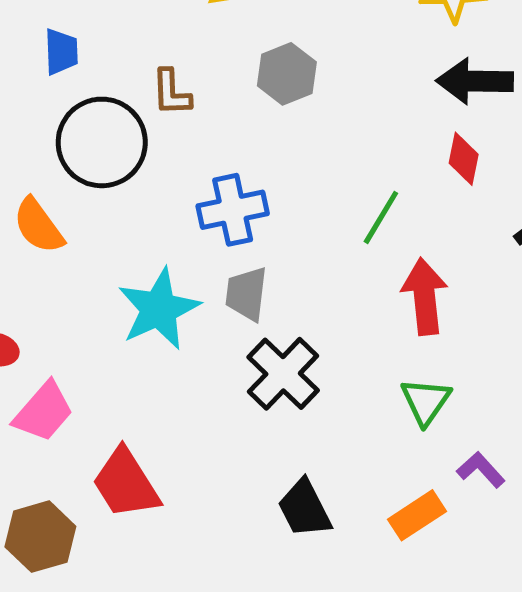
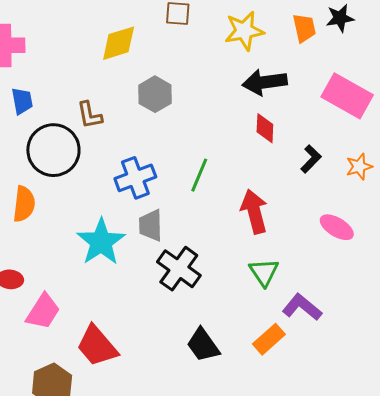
green line: (381, 217) -> (199, 175), moved
orange semicircle: (38, 226) -> (24, 204), turned -129
purple L-shape: (481, 470) -> (302, 307), size x1.4

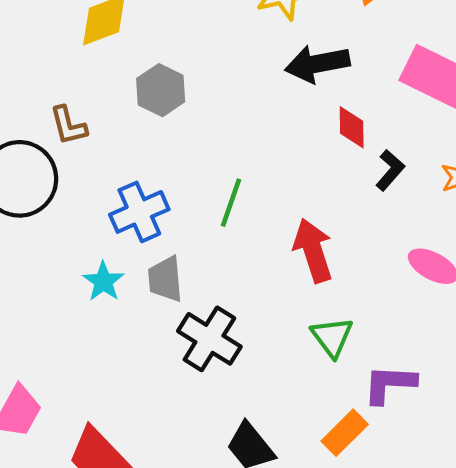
red diamond: (265, 128) -> (352, 127), moved
cyan star: (101, 242) -> (103, 281), moved, size x0.6
purple L-shape: (302, 307) -> (390, 384), turned -33

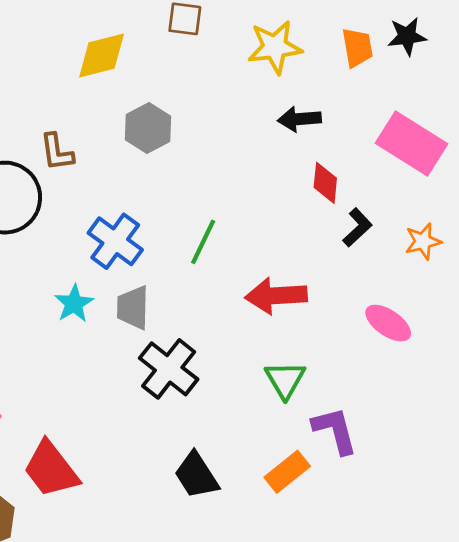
black arrow: (317, 64) -> (299, 119), size x0.7
blue cross: (139, 212) -> (115, 241), turned -36
red arrow: (313, 250) -> (276, 296), turned -82
purple L-shape: (390, 384) -> (335, 430), turned 66

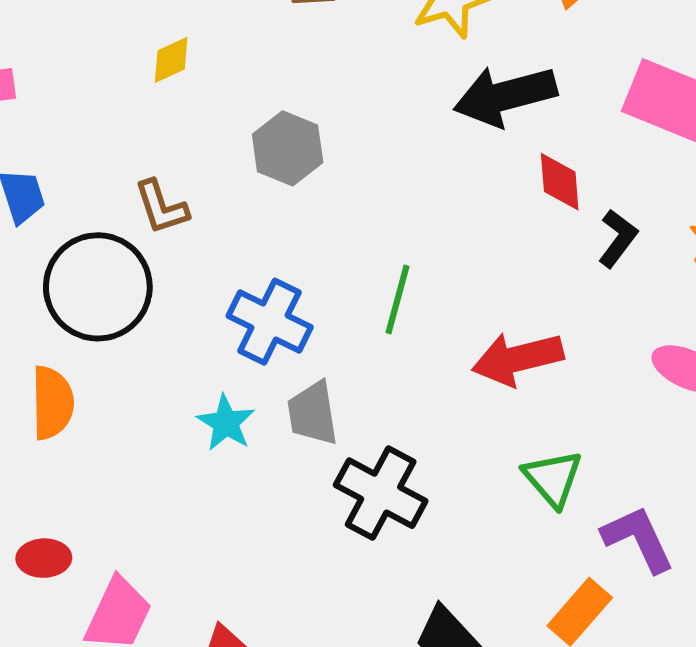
yellow diamond: (102, 55) -> (171, 60), moved, size x0.6
black arrow: (299, 119) -> (505, 96), size x1.6

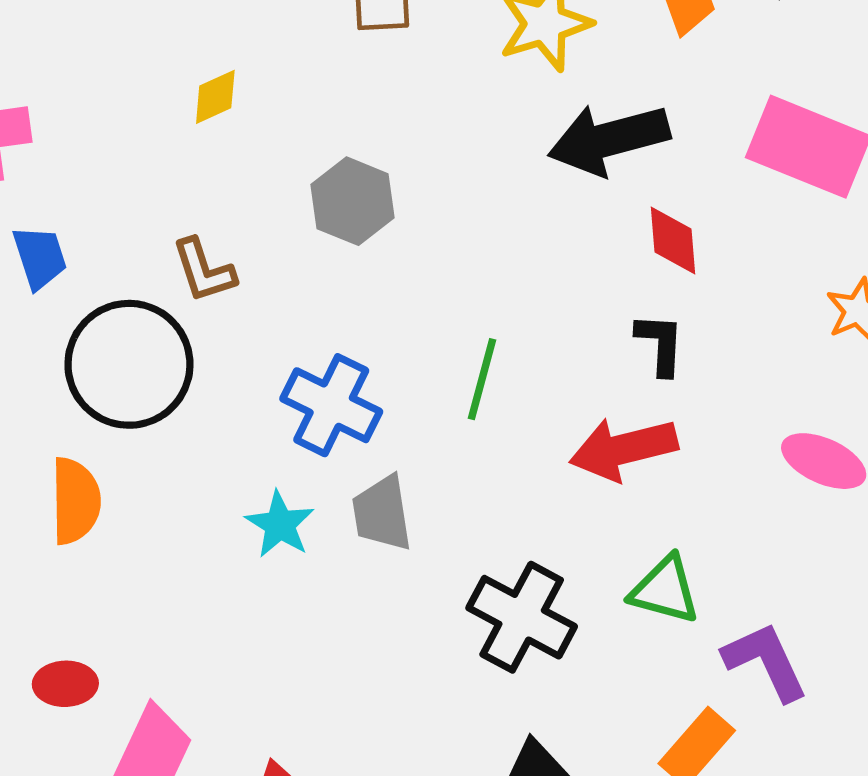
black L-shape: (618, 238) -> (660, 344), moved, turned -34
green triangle: (553, 478) -> (665, 590), turned -34
black cross: (381, 493) -> (522, 617), moved

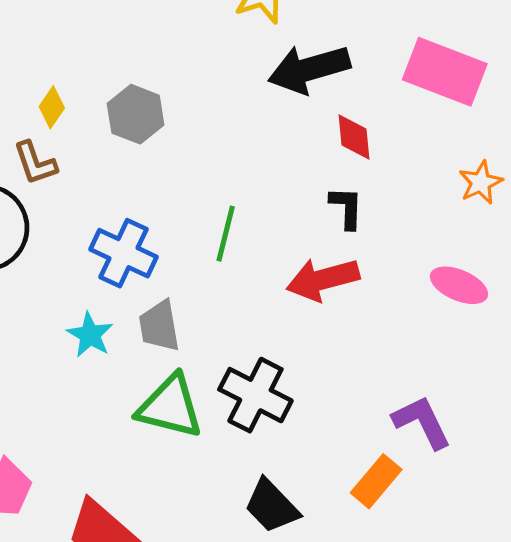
yellow diamond: (215, 97) -> (52, 107), moved, turned -30
green triangle: (665, 590) -> (170, 407), moved, size x1.4

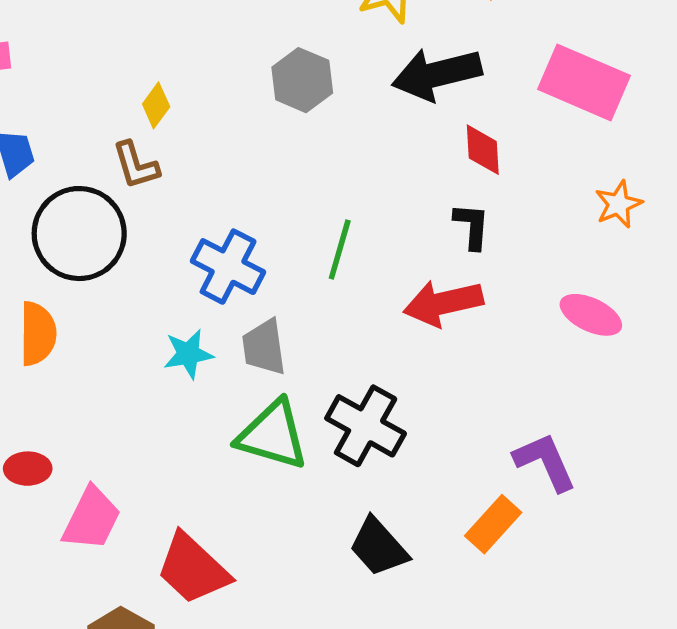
gray hexagon: (136, 114) -> (302, 80), moved
cyan star: (90, 335) -> (188, 354), turned 30

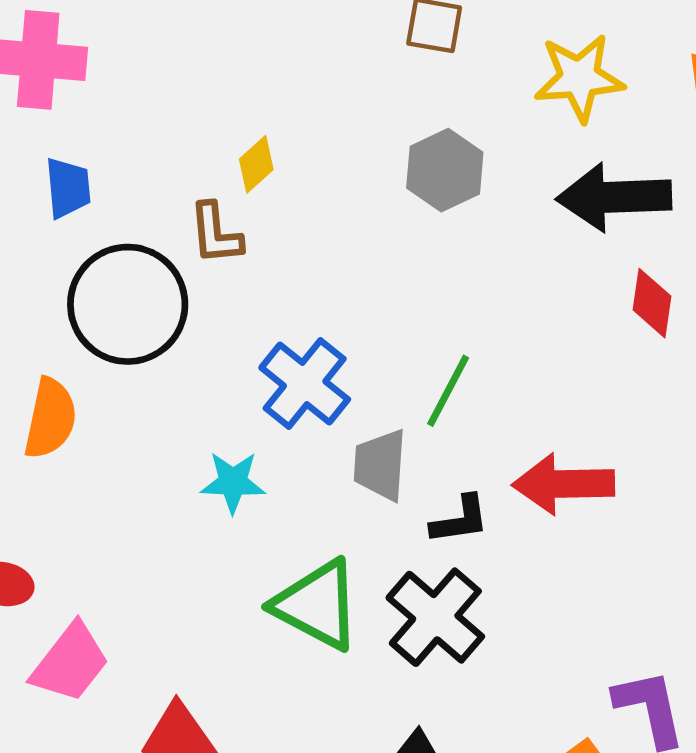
black L-shape: (472, 226) -> (460, 520), moved, turned 66
gray trapezoid: (264, 347) -> (380, 465), moved

